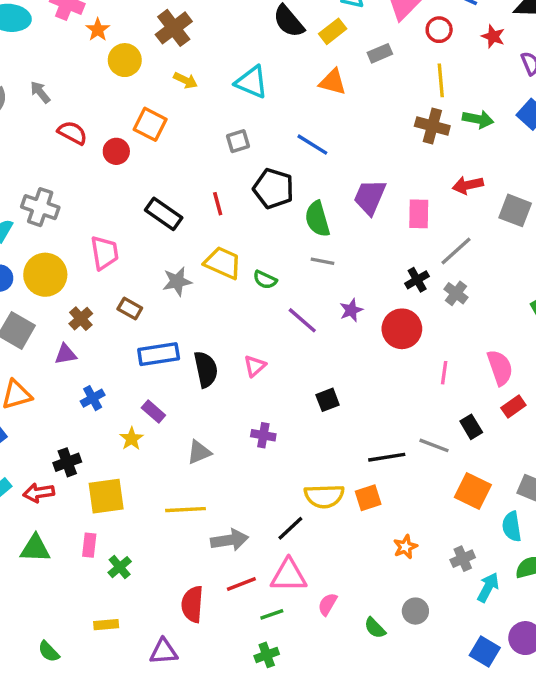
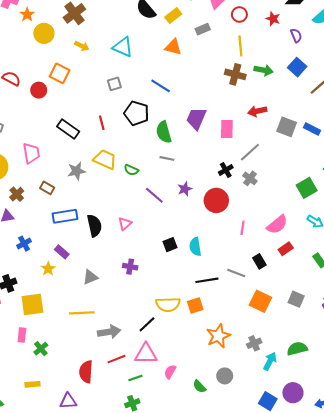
pink semicircle: (500, 368) -> (277, 225), turned 70
cyan semicircle: (512, 527) -> (195, 247), moved
orange star: (405, 547) -> (218, 336), size x1.6

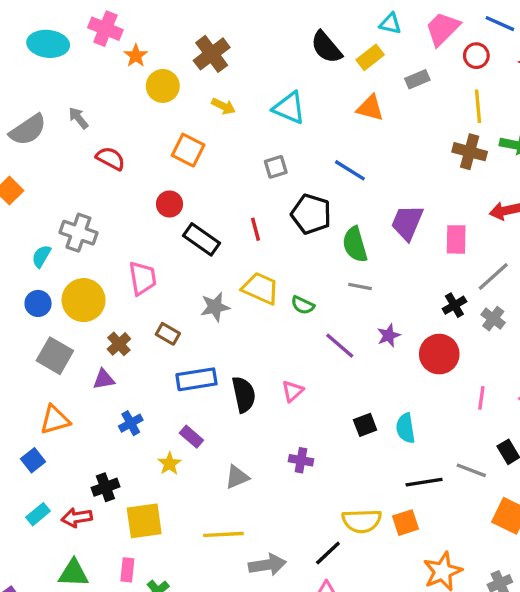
red circle: (39, 90) -> (170, 204), moved

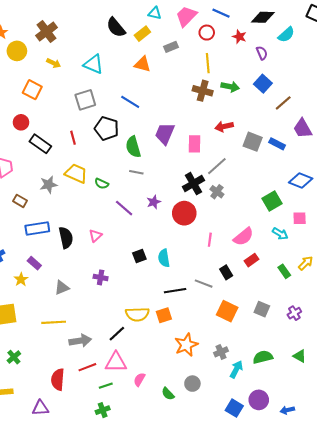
gray square: (276, 167) -> (85, 100), size x1.5
black cross: (454, 305) -> (193, 184), size x1.5

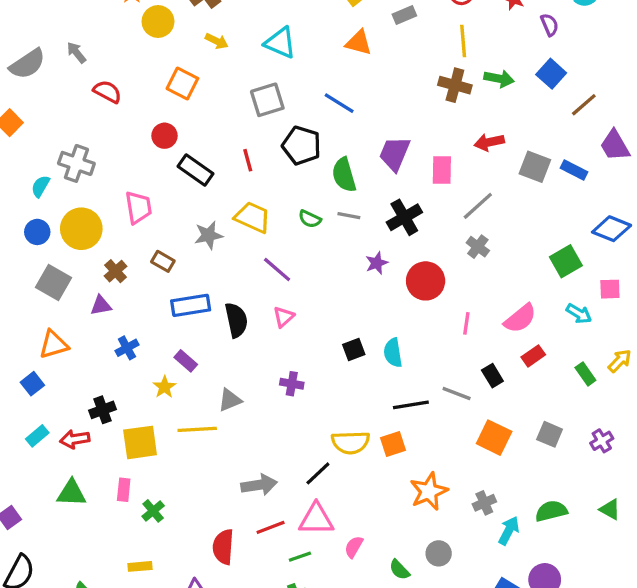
green semicircle: (102, 184) -> (310, 219), moved
black cross: (193, 184) -> (404, 217), moved
purple line: (124, 208) -> (277, 269), moved
yellow line: (54, 322) -> (197, 429), moved

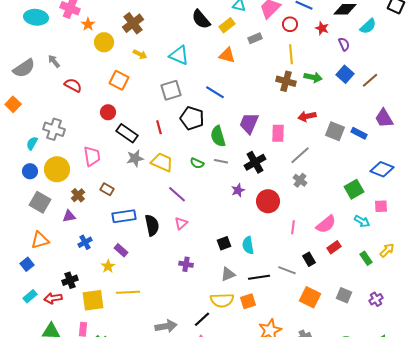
brown line: (584, 105) -> (370, 80), moved
gray star: (209, 235) -> (135, 158), moved
gray triangle: (230, 400) -> (228, 274), moved

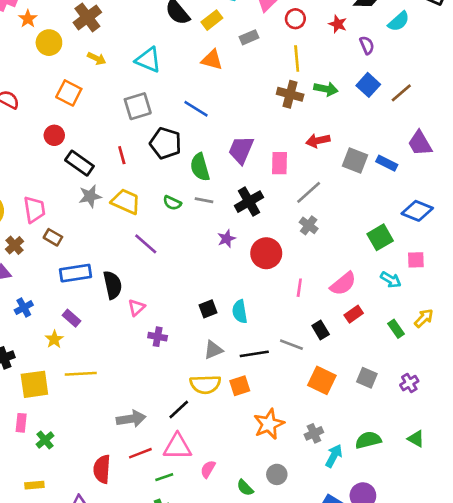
pink trapezoid: (92, 156) -> (34, 209), moved
pink triangle: (181, 223) -> (136, 308), moved

